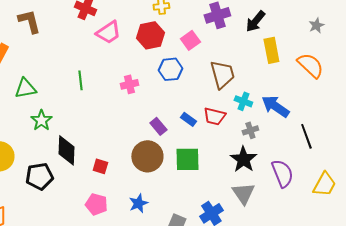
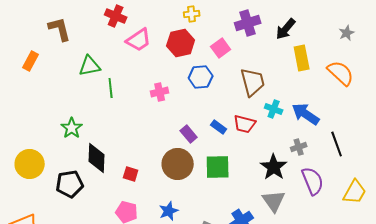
green triangle: (25, 88) -> (90, 66), moved
gray cross: (250, 130) -> (299, 147), moved

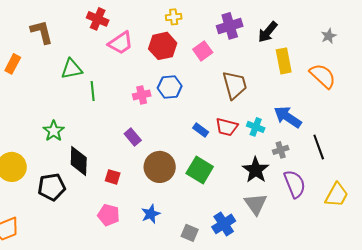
blue hexagon: (201, 77) -> (170, 87), moved
cyan cross: (274, 109) -> (256, 127), moved
purple rectangle: (189, 134) -> (133, 137), moved
green square: (218, 167) -> (200, 170), turned 32

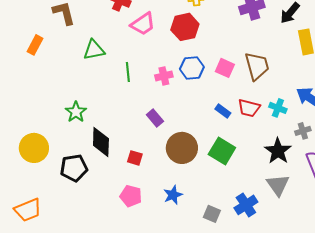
pink square: (203, 51) -> (225, 68), moved, turned -30
green line: (93, 91) -> (128, 72), moved

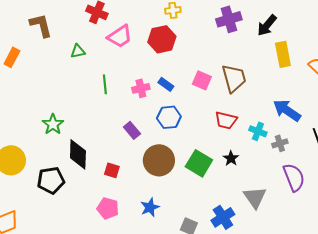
green triangle: (94, 50) -> (78, 51), moved, size x0.7
blue hexagon: (192, 68) -> (169, 117), moved
cyan cross: (278, 108) -> (258, 131), moved
blue rectangle: (223, 111) -> (166, 84), moved
black star: (278, 151) -> (231, 158), moved, size x0.6

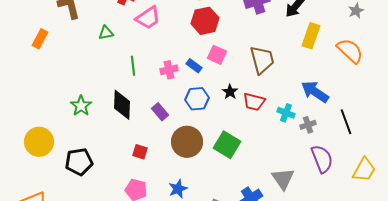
red hexagon: (162, 39) -> (205, 21), moved
yellow rectangle: (283, 54) -> (311, 36), turned 30
pink square: (202, 80) -> (217, 55), moved
black diamond: (78, 154) -> (122, 105), moved
black star: (231, 158) -> (230, 92), moved

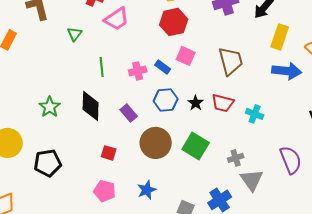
green triangle: (106, 33) -> (75, 34), turned -42
black star: (230, 92) -> (196, 103), moved
blue arrow: (315, 92) -> (287, 71), moved, turned 152
gray cross: (308, 125) -> (236, 158), moved

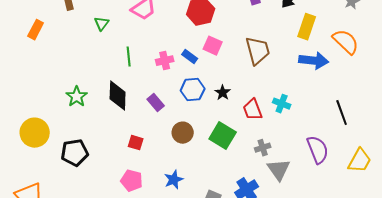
red trapezoid: (223, 103) -> (253, 110), moved, turned 55
brown circle: (156, 143) -> (183, 133), size x0.7

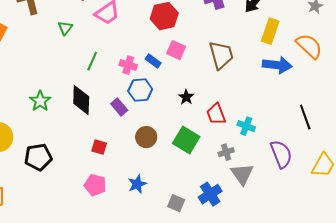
green line: (129, 57) -> (92, 61), turned 30
pink cross: (165, 61) -> (128, 65), turned 30
blue hexagon: (193, 90) -> (140, 90), moved
cyan cross: (282, 104) -> (246, 126), moved

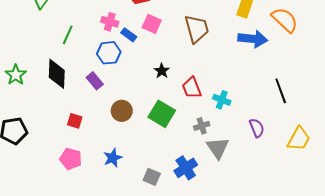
pink cross: (128, 65) -> (110, 22), moved
blue hexagon: (140, 90) -> (109, 53), moved
purple semicircle: (281, 154) -> (257, 128), size x0.7

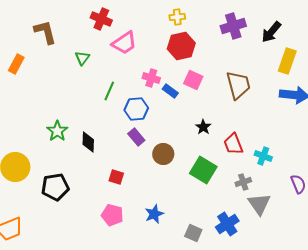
blue hexagon: (109, 53) -> (136, 109), moved
black diamond: (57, 74) -> (88, 142), moved, size x0.7
brown circle: (122, 111) -> (163, 154), moved

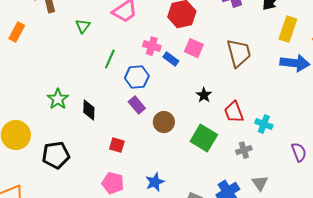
gray triangle: (259, 204) -> (260, 183), moved, size x0.7

